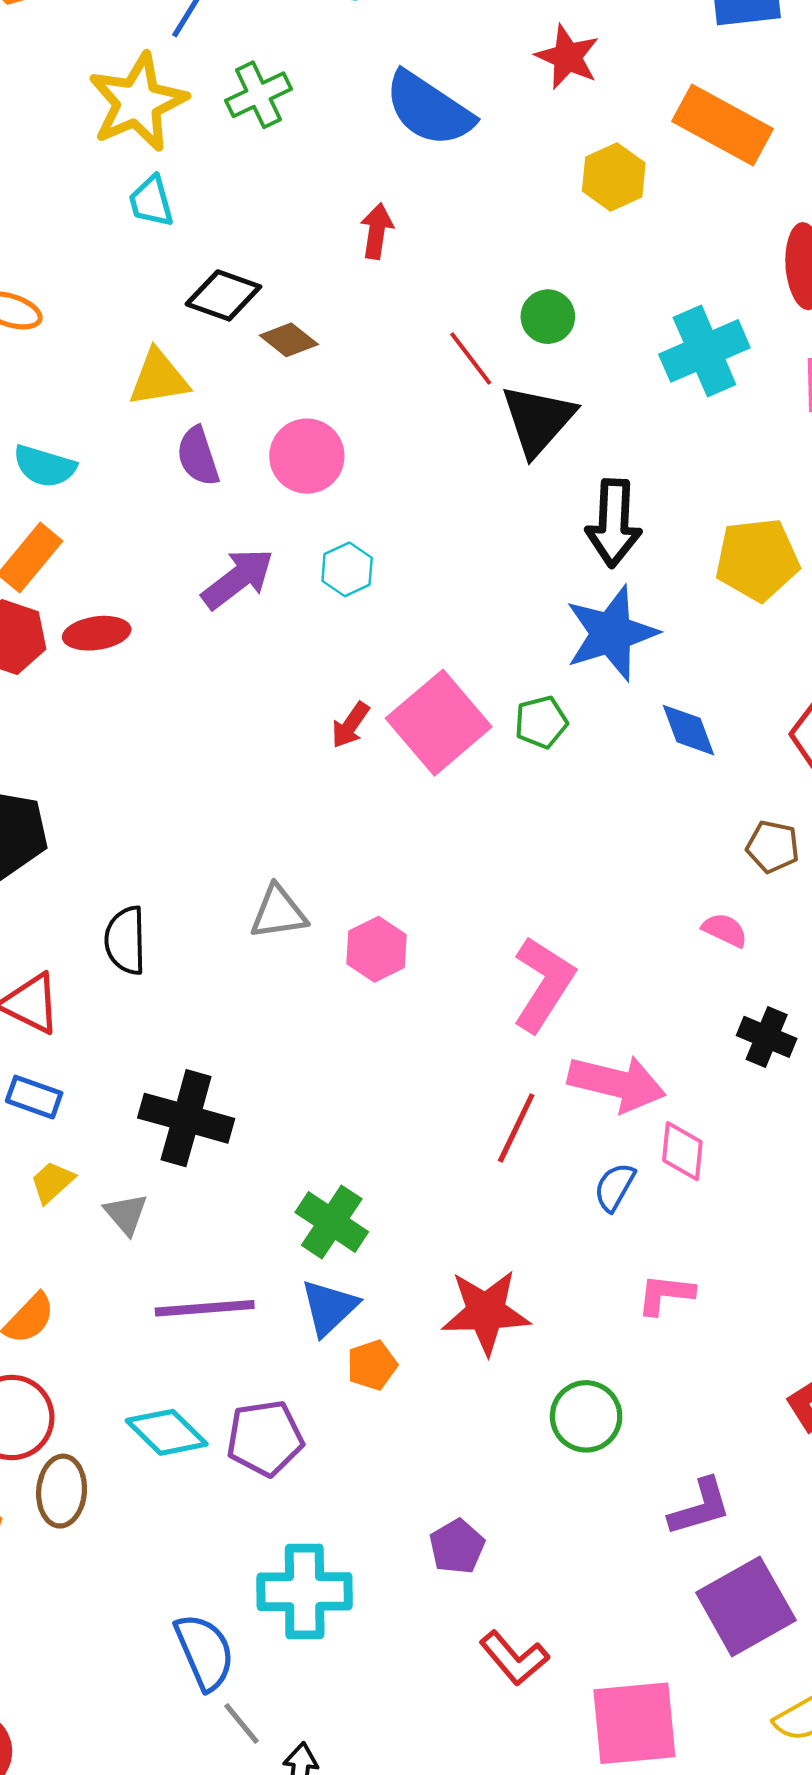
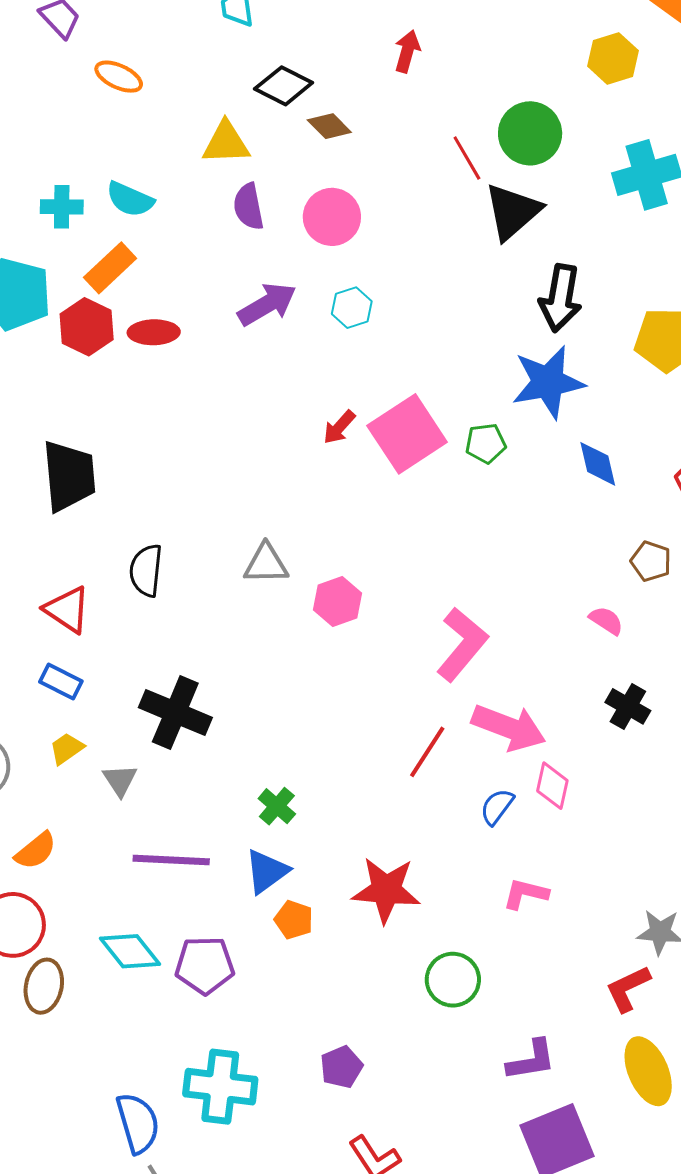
yellow hexagon: (614, 177) -> (613, 58), moved
green circle: (548, 317) -> (530, 133), size x1.5
green cross: (332, 1222) -> (277, 806), size x0.7
orange pentagon: (372, 1365) -> (294, 920), turned 30

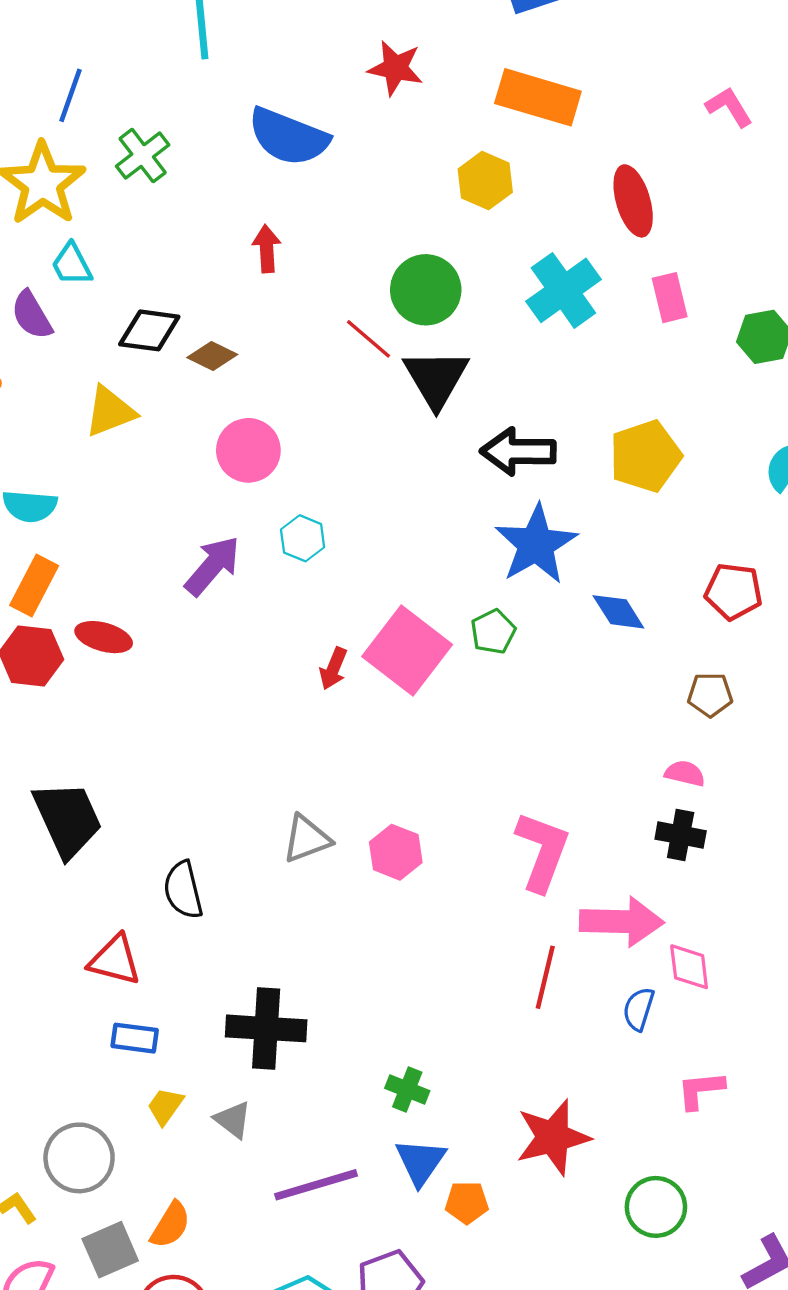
purple semicircle: (248, 207) -> (32, 315), moved
black arrow: (560, 298) -> (518, 451), turned 100
red ellipse: (154, 332) -> (104, 637), turned 36
black cross: (628, 706) -> (681, 835), moved

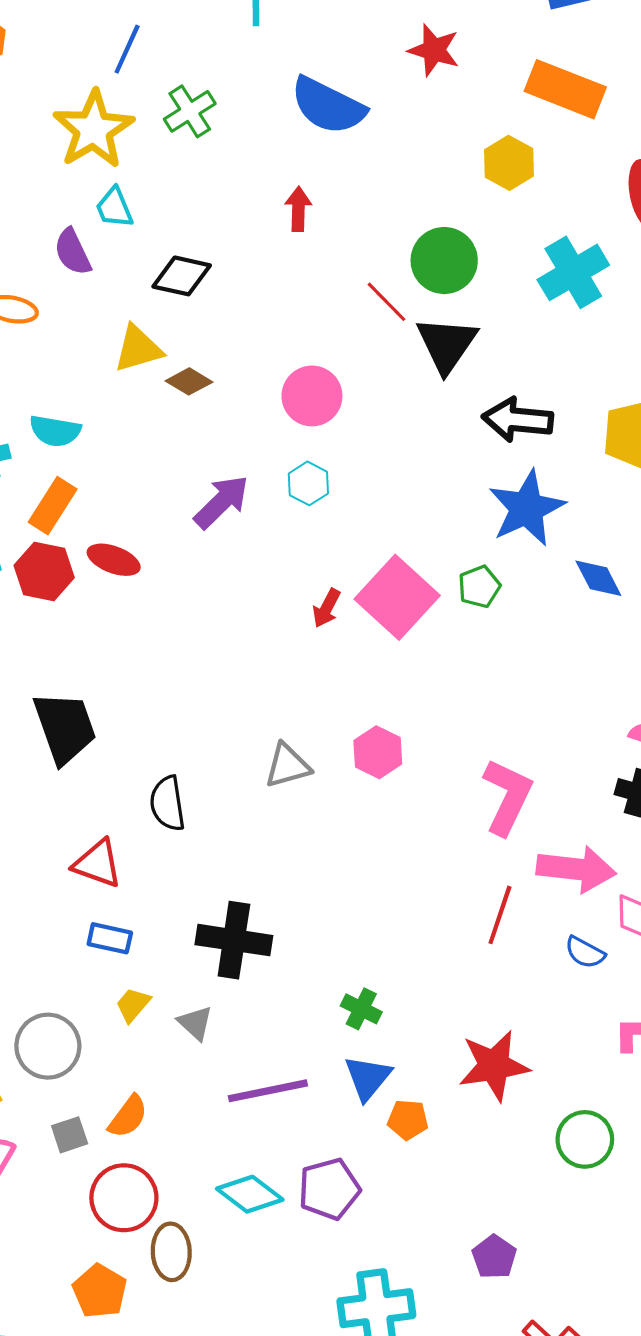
brown diamond: (212, 356) -> (189, 381), moved
pink circle: (248, 450) -> (312, 396), moved
pink hexagon: (396, 852) -> (378, 752), moved
blue semicircle: (639, 1009) -> (585, 952), turned -84
gray square: (110, 1250) -> (70, 1135), size x0.7

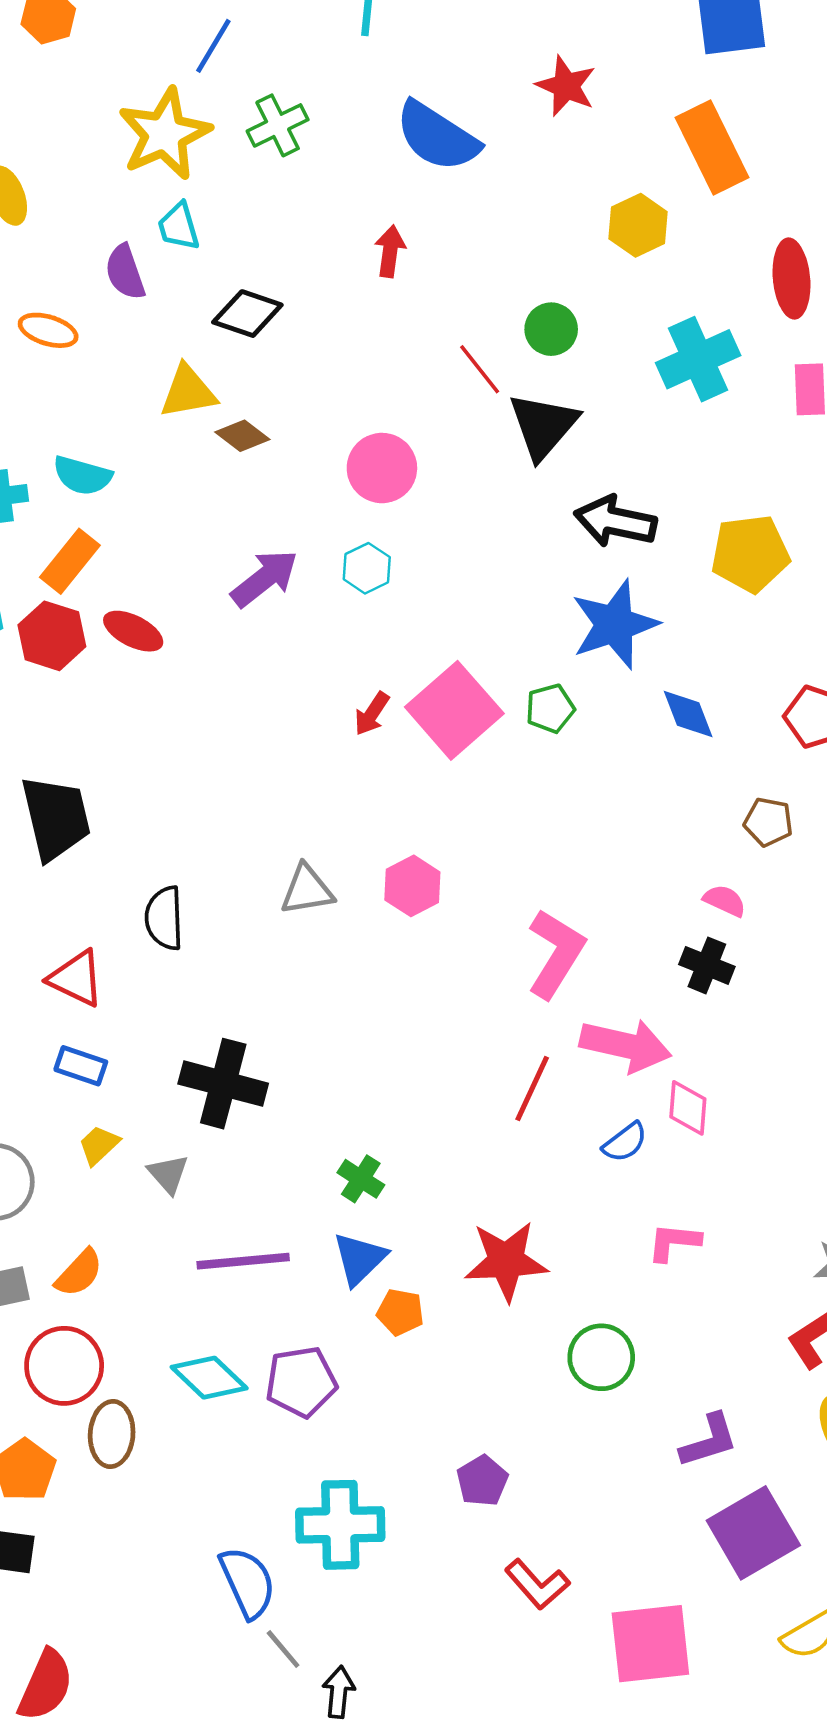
orange rectangle: (565, 89) -> (712, 148), turned 36
green circle: (444, 261) -> (551, 329), size x0.7
blue semicircle: (585, 952) -> (625, 1142), turned -72

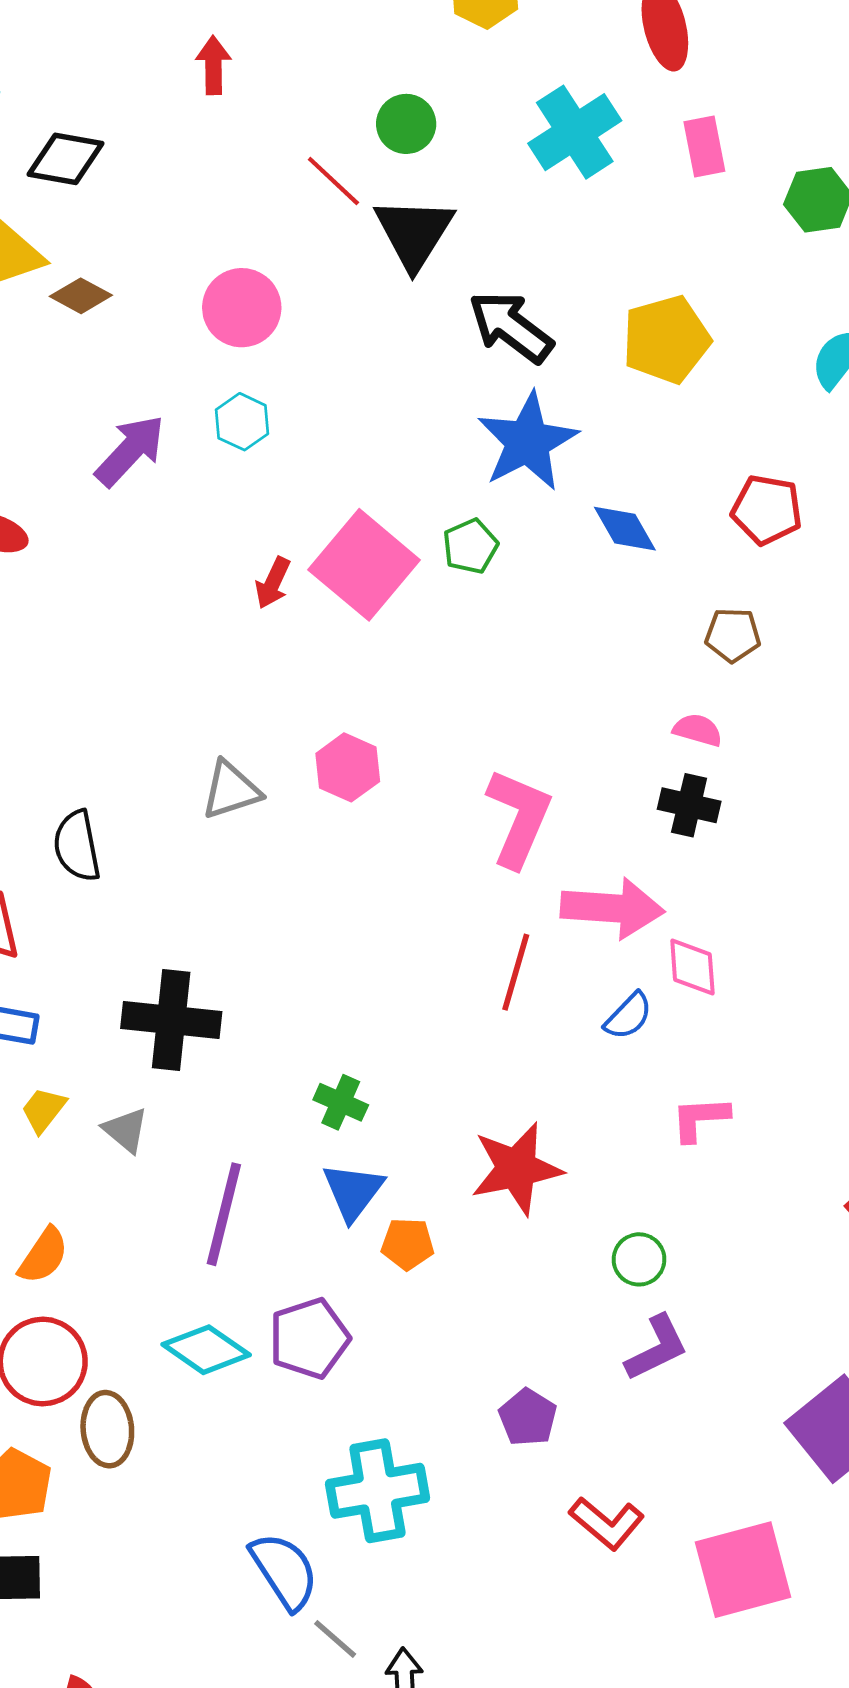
black arrow: (615, 521) -> (511, 327), turned 34
purple line: (243, 1261) -> (224, 1214), turned -62
green circle: (601, 1357) -> (639, 1259), size x0.7
purple L-shape: (709, 1441) -> (657, 1348), moved

